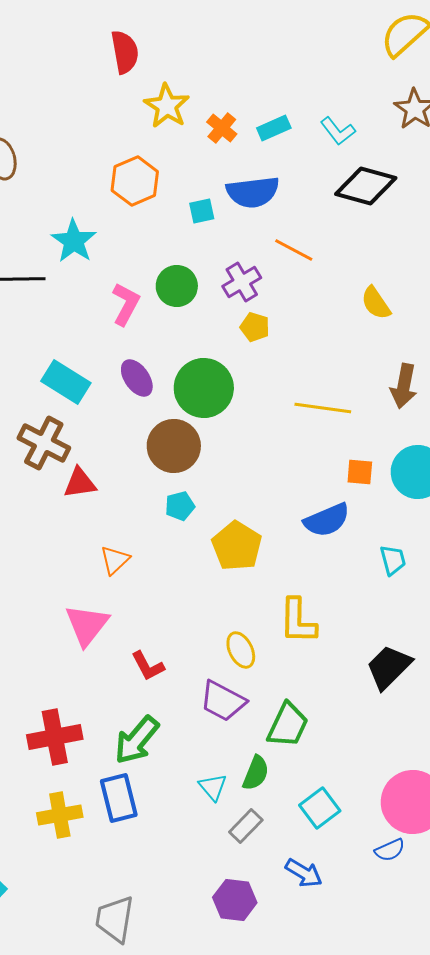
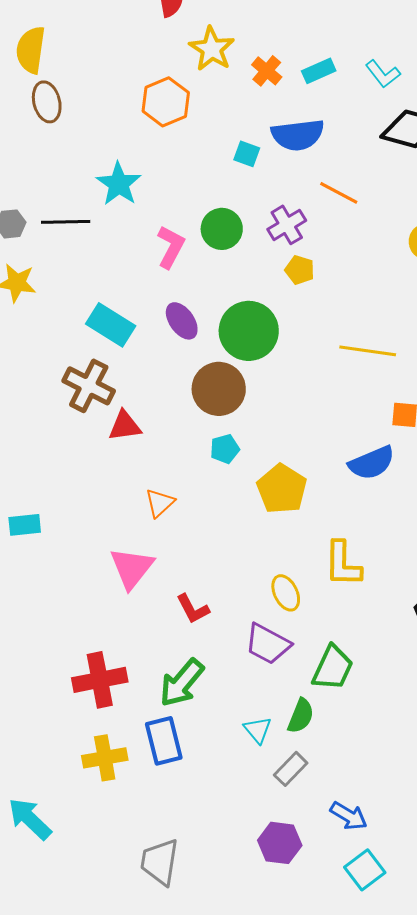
orange hexagon: (135, 181) -> (166, 102), moved
cyan square: (202, 211) -> (247, 154), turned 32
cyan square: (320, 808) -> (365, 870), moved

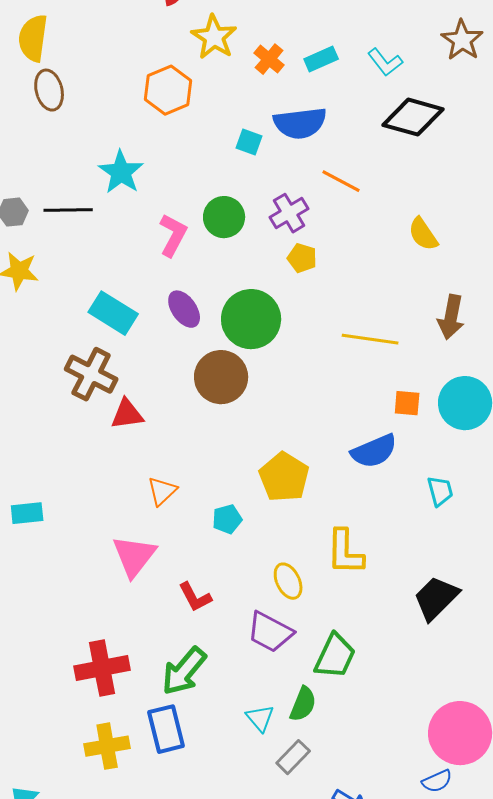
cyan pentagon: (225, 449) -> (227, 519), moved

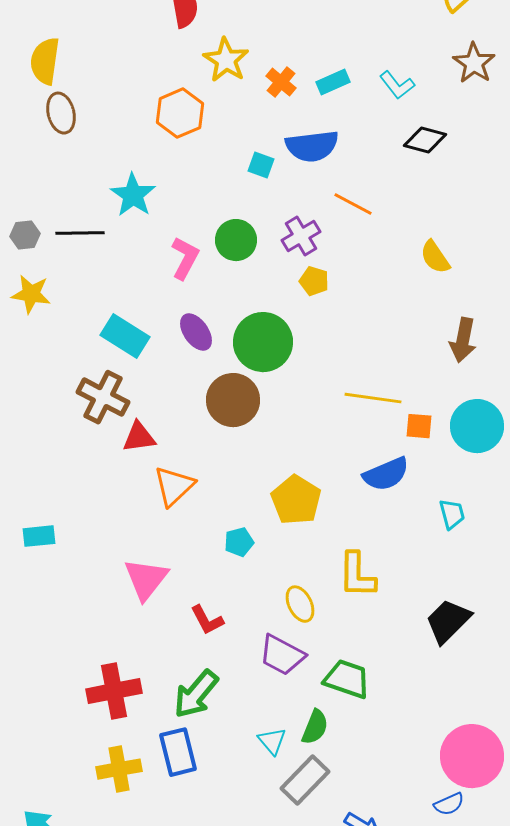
black diamond: (413, 117) -> (425, 140), size x0.7
yellow line: (370, 339) -> (373, 398), moved
orange triangle: (162, 491) -> (174, 486), moved, size x1.4
green trapezoid: (335, 656) -> (347, 679), turned -96
gray rectangle: (293, 757) -> (305, 780), size x1.4

